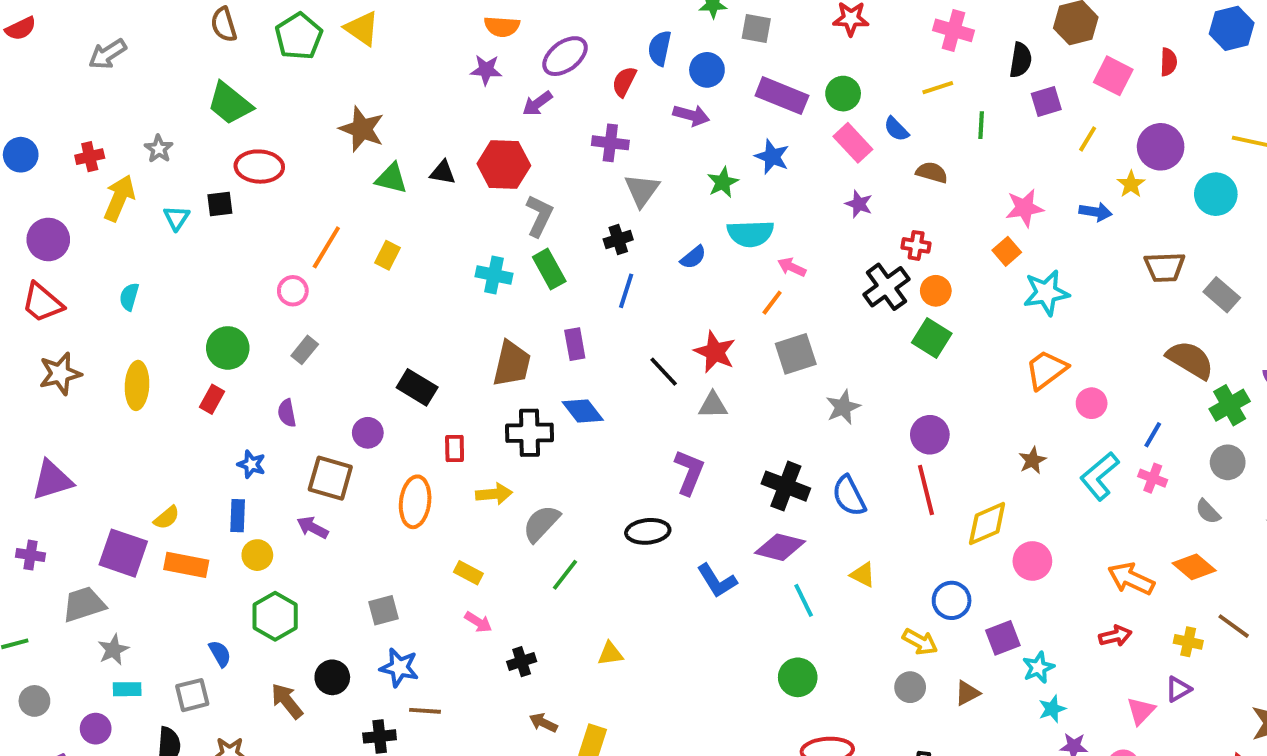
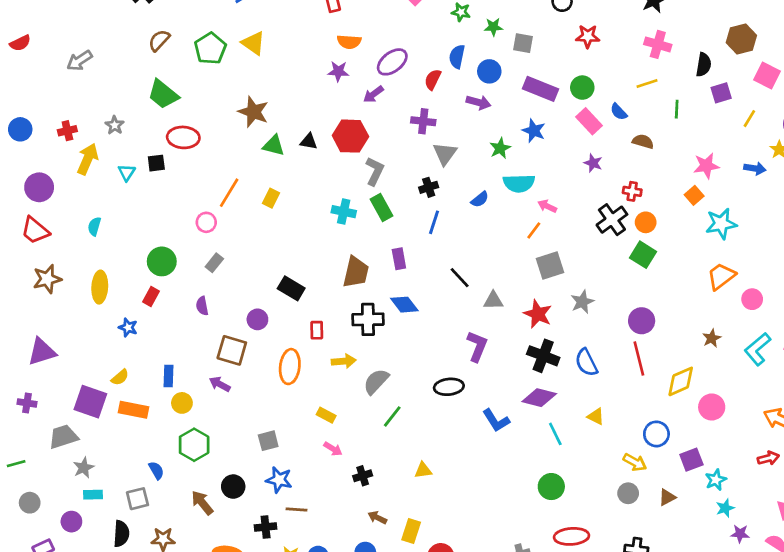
brown semicircle: (224, 25) -> (159, 40), turned 60
red star: (715, 352) -> (538, 314), moved
blue star: (251, 464) -> (128, 327), moved

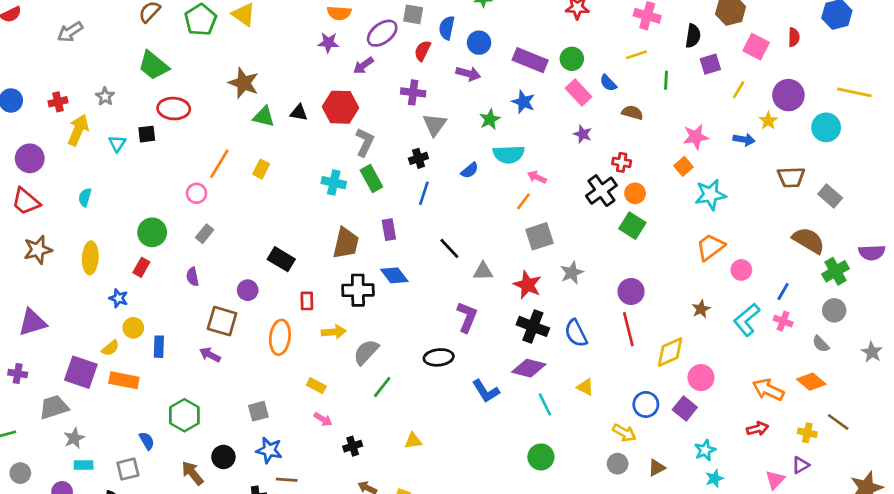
gray square: (523, 43) -> (413, 14), moved
yellow circle: (182, 403) -> (133, 328), moved
purple square: (691, 460) -> (685, 409), moved, turned -30

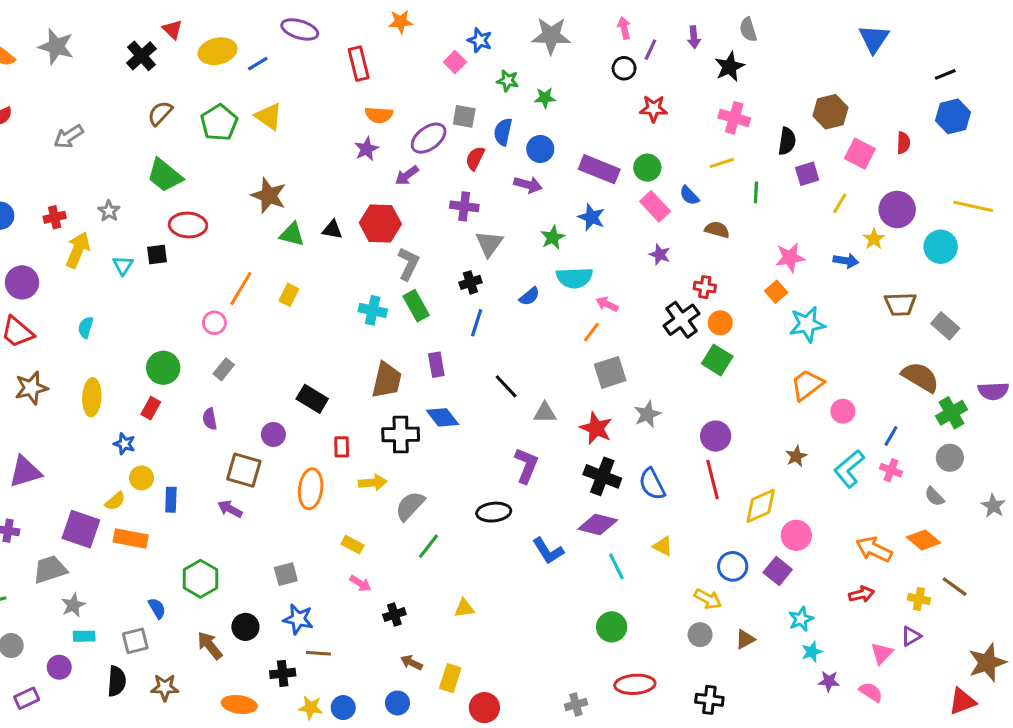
purple star: (328, 43) -> (366, 149), turned -30

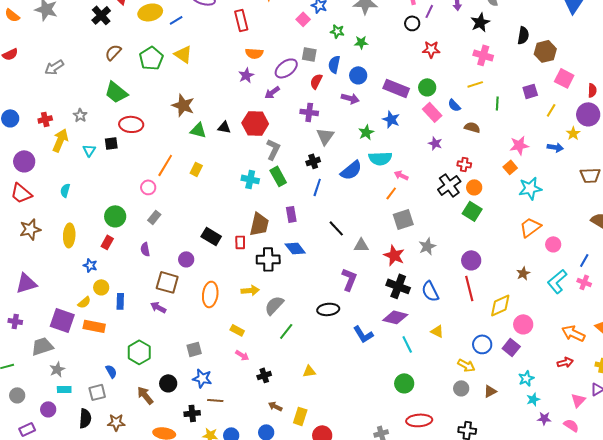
black semicircle: (787, 141) -> (523, 35), moved
red semicircle: (903, 143) -> (592, 90), moved
blue semicircle: (529, 296) -> (351, 170), size x1.6
red rectangle: (342, 447) -> (240, 242), moved

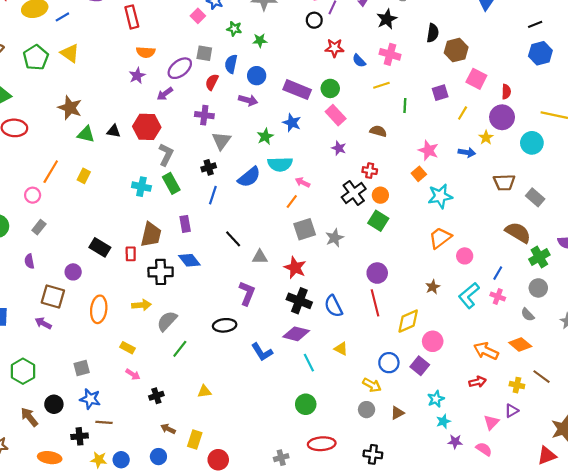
blue semicircle: (454, 105) -> (359, 61), moved
pink star: (519, 145) -> (428, 150), turned 30
gray star: (427, 246) -> (335, 238), moved

